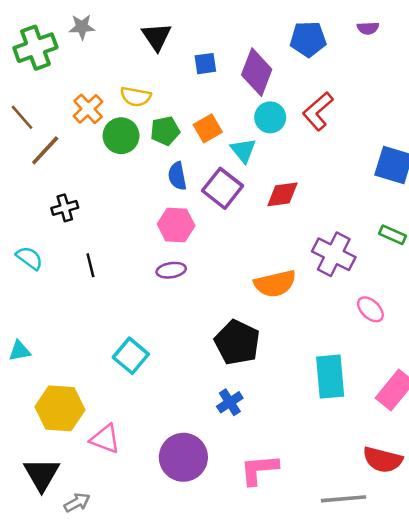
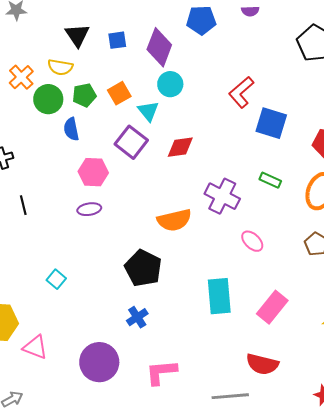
black triangle: (156, 37) -> (77, 35), moved
red L-shape: (318, 111) -> (241, 92), moved
blue semicircle: (177, 176) -> (71, 129), moved
cyan square: (131, 356) -> (56, 279), size x0.7

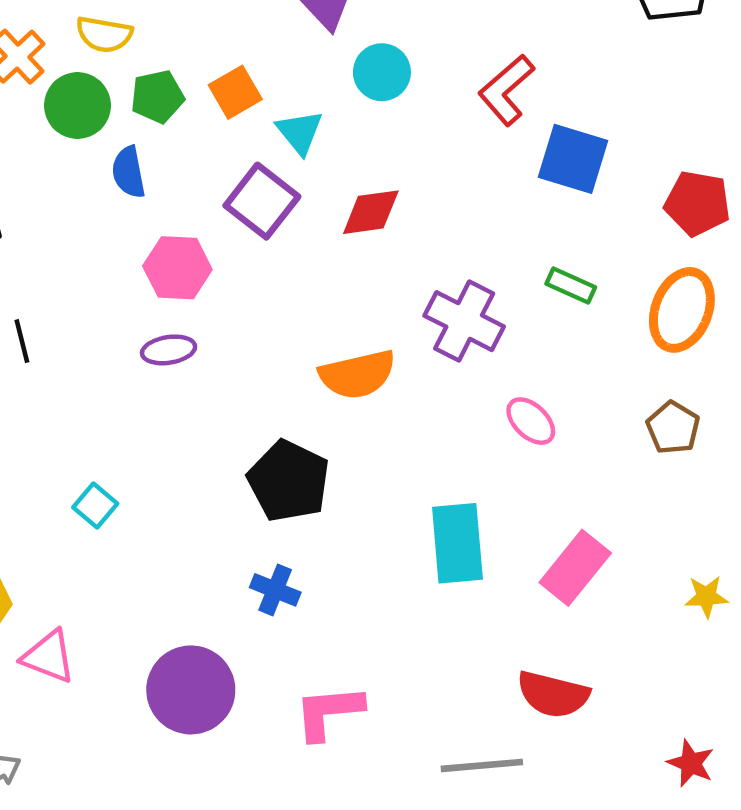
cyan circle: (170, 84) -> (382, 72), moved
blue cross: (137, 317) -> (275, 590), turned -35

